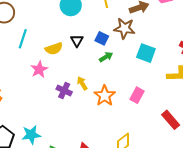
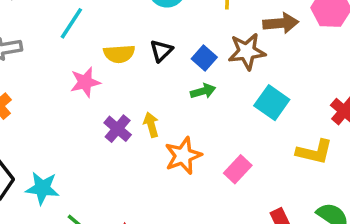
brown star: (124, 28) -> (247, 51), turned -30

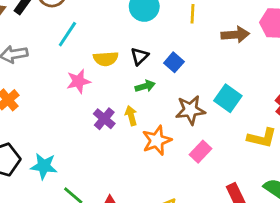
brown star: (247, 51) -> (190, 110), moved
green arrow: (203, 91) -> (145, 86), moved

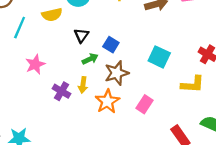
yellow semicircle: (106, 59) -> (52, 15), moved
blue square: (174, 62) -> (111, 45), moved
brown star: (190, 110) -> (117, 73), moved
yellow arrow: (131, 116) -> (83, 85), turned -147

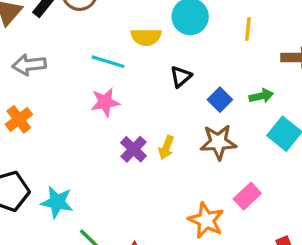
cyan line: (20, 28) -> (108, 62), moved, turned 70
green arrow: (90, 59) -> (261, 96), moved
orange star: (107, 101) -> (206, 220), moved, turned -30

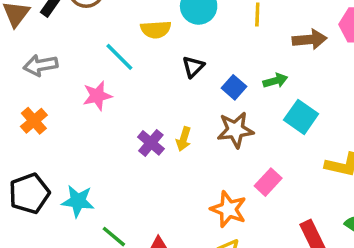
cyan line: (108, 62) -> (119, 57), turned 32
pink star: (105, 102) -> (97, 96), moved

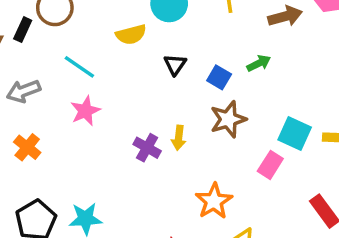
cyan line: (119, 57) -> (79, 67), moved
cyan square: (301, 117) -> (295, 133), moved
orange star: (228, 209) -> (214, 201), moved, turned 30

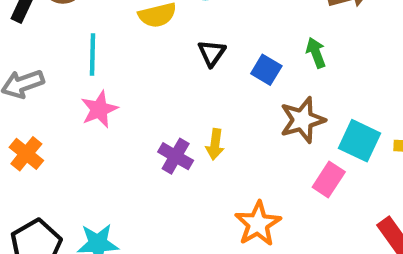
green arrow: (259, 63) -> (316, 53), turned -85
cyan line: (79, 67) -> (93, 55), turned 56
brown star: (228, 119) -> (302, 120), moved

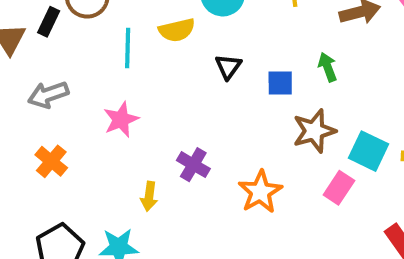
cyan line: (93, 55) -> (128, 48), moved
blue square: (266, 70) -> (280, 83), turned -32
yellow arrow: (215, 144) -> (149, 196), moved
orange star: (258, 224) -> (260, 192), moved

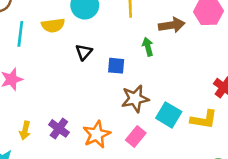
green arrow: (328, 67) -> (148, 47), moved
purple cross: (193, 165) -> (59, 128), moved
pink rectangle: (339, 188) -> (136, 136), moved

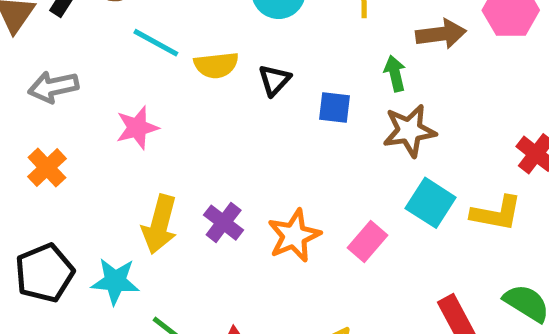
yellow semicircle: (53, 25) -> (216, 65), moved
cyan line: (20, 34) -> (156, 43), turned -70
brown star: (135, 99) -> (409, 131), moved
yellow arrow: (25, 130) -> (160, 224), size x1.6

